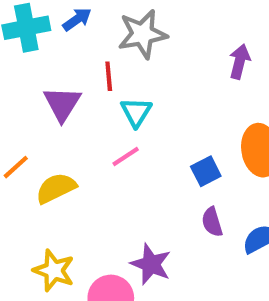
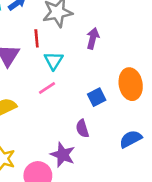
purple arrow: (240, 62) -> (93, 38), moved
purple semicircle: (212, 222) -> (82, 129), moved

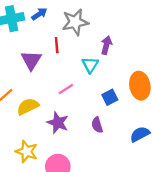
cyan triangle: (54, 61) -> (90, 65), moved
purple star: (63, 155) -> (58, 123), moved

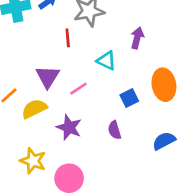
purple arrow: (106, 45) -> (137, 38), moved
purple triangle: (31, 60) -> (48, 77), moved
cyan triangle: (90, 65) -> (106, 61), turned -36

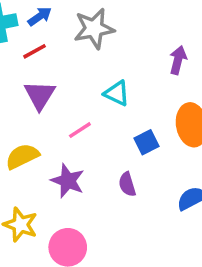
red line: (68, 38) -> (34, 51), moved, turned 66
purple arrow: (137, 38) -> (178, 60), moved
purple triangle: (48, 77) -> (40, 95), moved

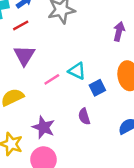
cyan triangle: (117, 93) -> (77, 71), moved
purple star: (68, 181) -> (43, 127), moved

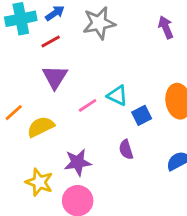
purple arrow: (119, 31) -> (166, 27), moved, turned -36
purple star: (43, 127) -> (78, 162), turned -30

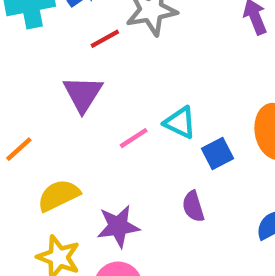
red line: (51, 42) -> (105, 39), moved
yellow semicircle: (41, 127) -> (59, 195), moved

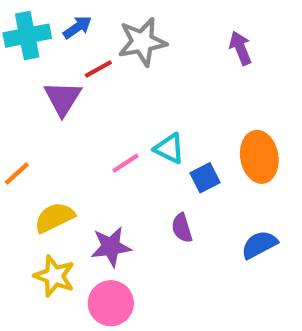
purple triangle: (83, 94) -> (63, 98), moved

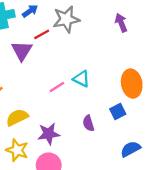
blue square: (205, 178) -> (118, 112), moved
blue semicircle: (259, 245) -> (131, 149), moved

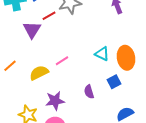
cyan triangle: (81, 79) -> (102, 54), moved
yellow semicircle: (17, 117) -> (39, 73), moved

